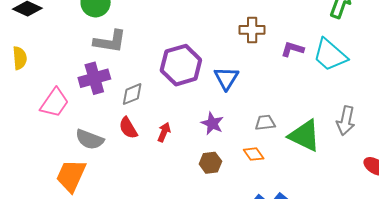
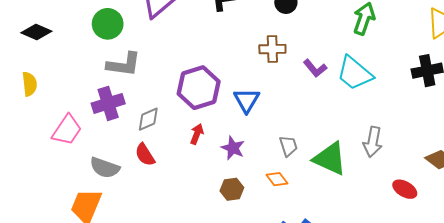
purple L-shape: (292, 49) -> (315, 68), turned -145
gray trapezoid: (265, 123) -> (288, 146), turned 80
red arrow: (164, 132) -> (197, 134), moved

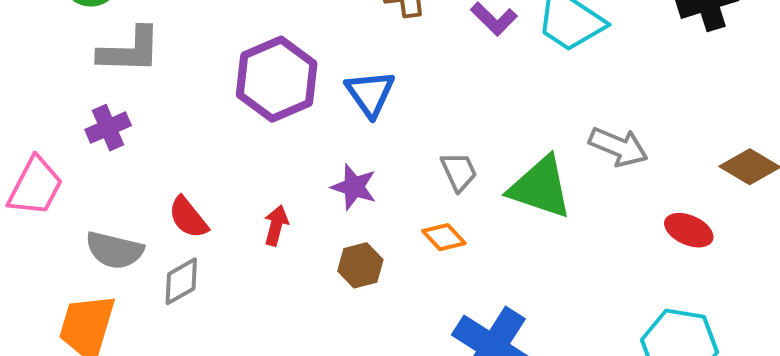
purple cross: (108, 103) -> (108, 128), size x0.7
gray diamond: (148, 119) -> (181, 281), moved
red arrow: (197, 134) -> (276, 225), moved
gray arrow: (373, 142) -> (618, 147), turned -72

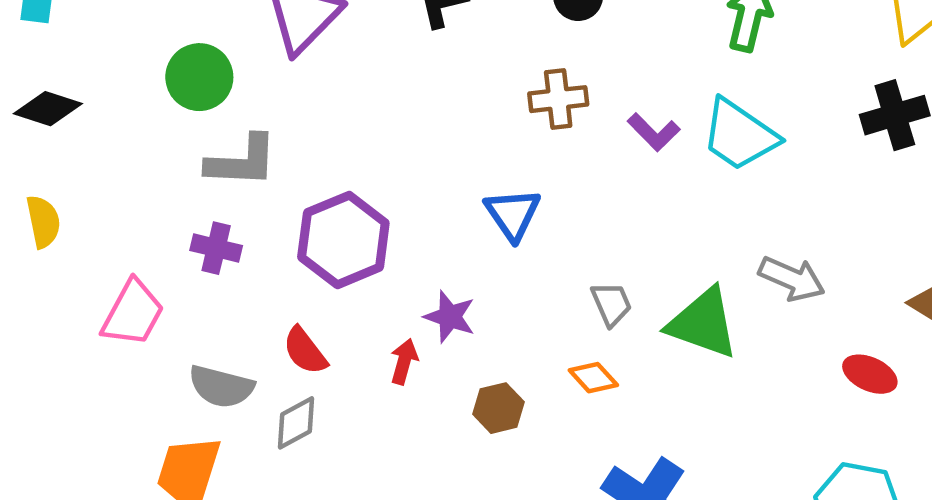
purple hexagon: (277, 79) -> (343, 240), moved
purple cross: (108, 128) -> (216, 248), turned 36
purple star: (354, 187) -> (450, 317), moved

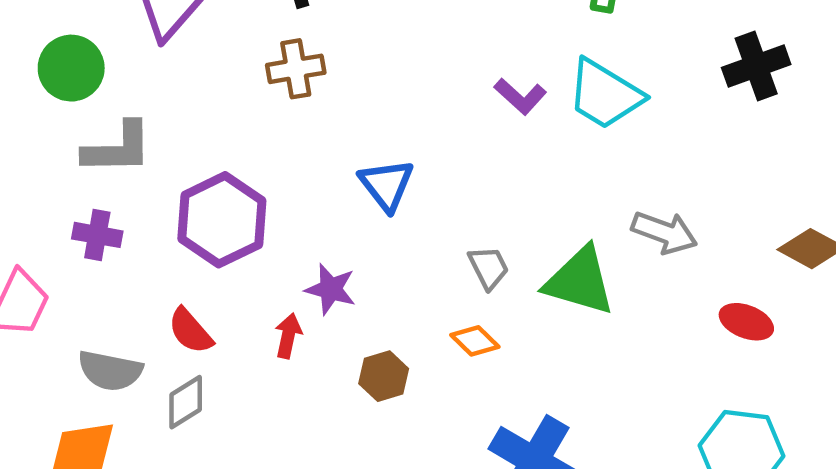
brown cross: (558, 99) -> (296, 69), moved

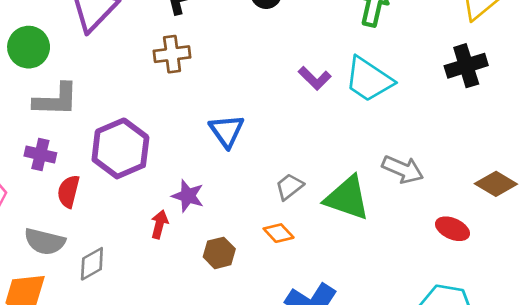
gray trapezoid: (489, 267) -> (289, 187), turned -104
red semicircle: (190, 331) -> (68, 191), moved, turned 52

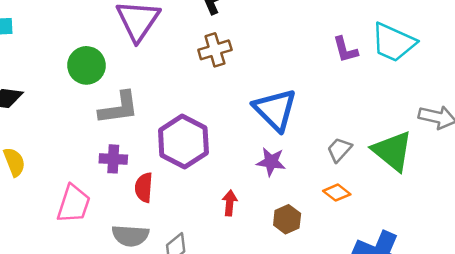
purple L-shape: (315, 78) -> (345, 50), turned 40
blue triangle: (227, 131) -> (275, 110), size x1.4
purple star: (188, 196) -> (271, 162), moved
green triangle: (347, 198) -> (392, 151), turned 30

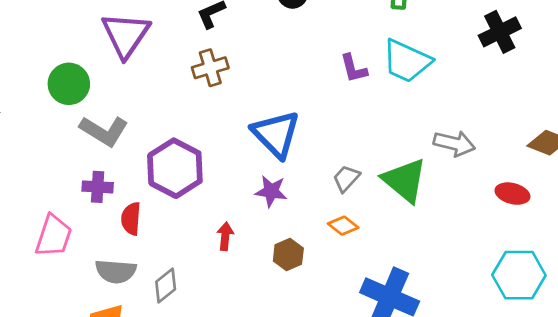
gray L-shape: (119, 108) -> (104, 131), turned 39

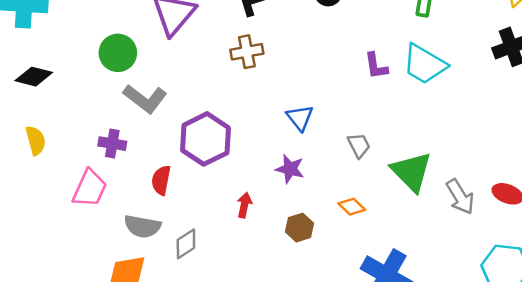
blue triangle: (276, 134) -> (300, 118), size x0.6
gray arrow: (454, 143) -> (460, 197), moved, turned 39
gray trapezoid: (346, 178) -> (359, 145), moved, turned 104
purple cross: (98, 187) -> (112, 144), moved

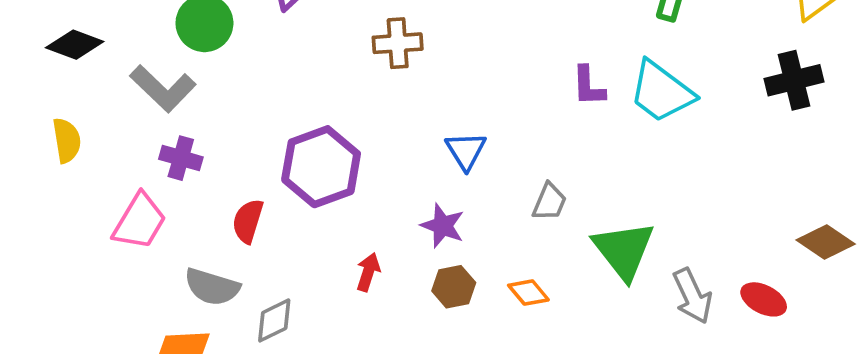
gray L-shape: (145, 99) -> (163, 89), moved
gray trapezoid: (359, 145) -> (549, 202), turned 44
brown hexagon: (300, 228) -> (454, 287), moved

